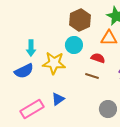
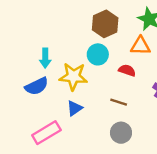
brown line: (92, 76) -> (119, 102), moved
blue triangle: (58, 99) -> (75, 108), moved
gray circle: (108, 109) -> (121, 133), moved

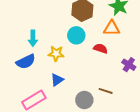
yellow star: (73, 76) -> (56, 54), size x0.7
brown line: (119, 102) -> (106, 91), moved
gray circle: (121, 133) -> (84, 100), moved

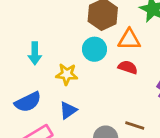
orange triangle: (112, 28) -> (129, 40), moved
blue semicircle: (26, 62) -> (28, 102), moved

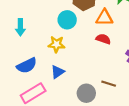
cyan circle: (94, 49) -> (67, 20), moved
cyan arrow: (35, 53) -> (20, 27), moved

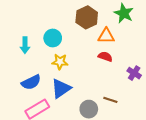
cyan circle: (67, 20) -> (53, 38), moved
blue triangle: (58, 72) -> (61, 88), size x1.5

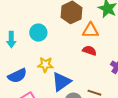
yellow star: (60, 62) -> (45, 65), moved
blue triangle: (61, 88) -> (61, 82), moved

